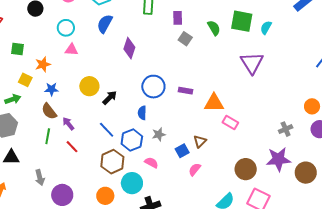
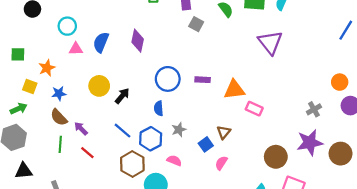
blue semicircle: (105, 24) -> (101, 42), moved

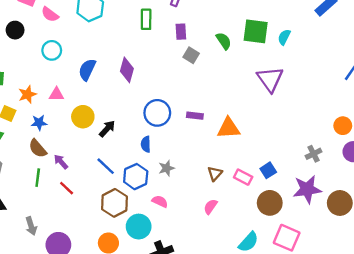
pink triangle: (76, 49) -> (57, 94), moved
pink rectangle: (254, 109) -> (243, 177), moved
blue square: (206, 144) -> (268, 170), moved

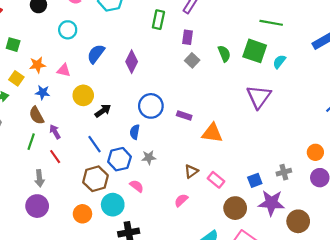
blue square: (268, 170) -> (255, 180), moved
gray arrow: (31, 226) -> (39, 178), moved

